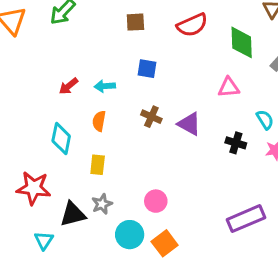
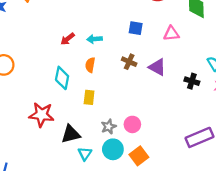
blue square: (147, 69) -> (136, 28), moved
pink triangle: (229, 88) -> (171, 34), moved
gray star: (102, 204) -> (109, 127), moved
cyan triangle: (44, 240) -> (85, 154), moved

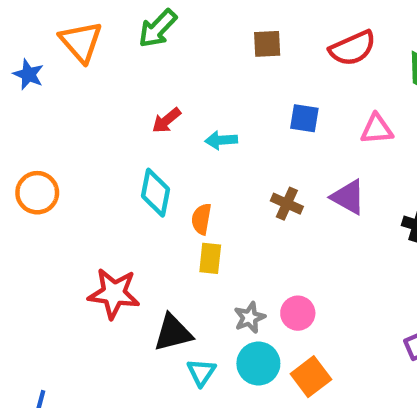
red arrow: (67, 39) -> (166, 120), moved
brown cross: (129, 62) -> (287, 204), moved
orange semicircle: (90, 65) -> (201, 219), moved
cyan diamond: (62, 78) -> (155, 193), moved

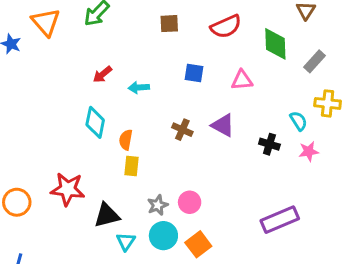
orange circle: (37, 193) -> (17, 202), moved

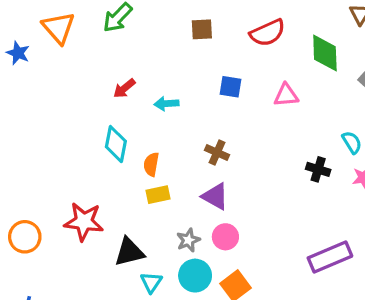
purple triangle: (223, 125) -> (215, 196), moved
yellow rectangle: (132, 166) -> (158, 195), turned 72

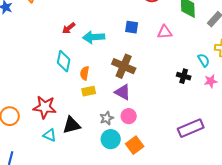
cyan arrow: (166, 104) -> (94, 37), size x1.5
brown cross: (217, 152) -> (124, 66), size x1.6
cyan triangle: (151, 282) -> (50, 135), moved, turned -40

